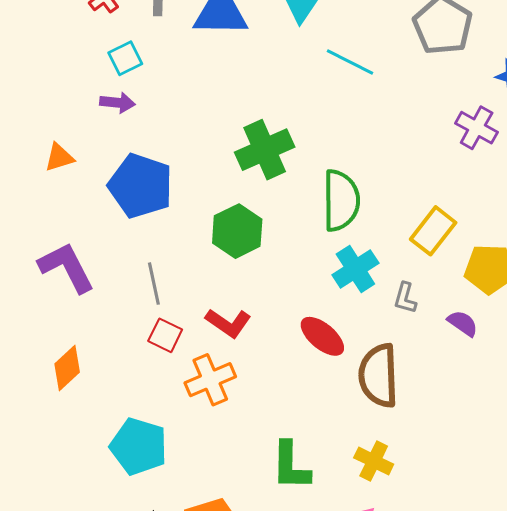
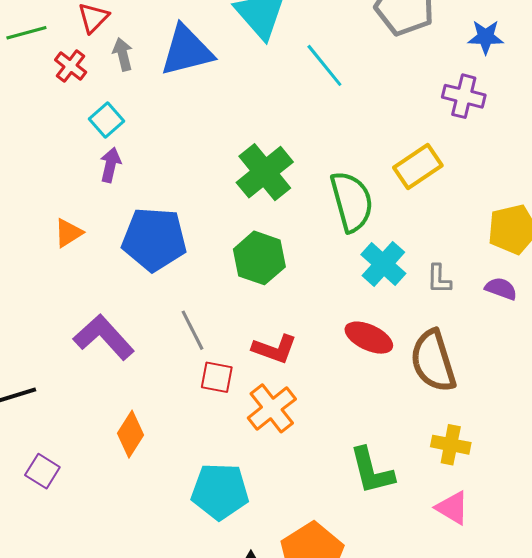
cyan line: (350, 62) -> (324, 65), turned 39
purple arrow: (117, 103) -> (110, 165), turned -68
yellow rectangle: (433, 231) -> (418, 167), moved, turned 33

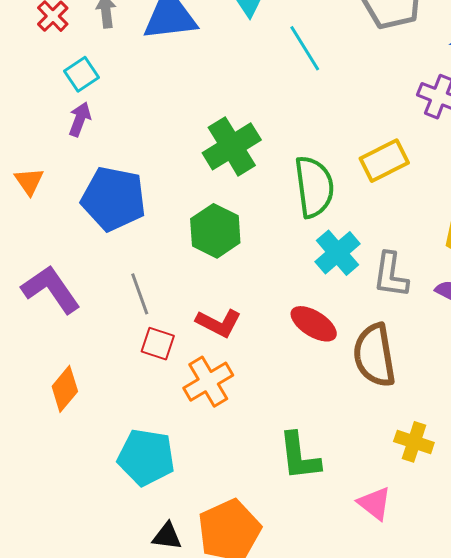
orange triangle: (68, 233) -> (29, 181), turned -40
gray L-shape: (439, 279) -> (391, 275), size x1.5
yellow cross: (451, 445) -> (414, 442), moved

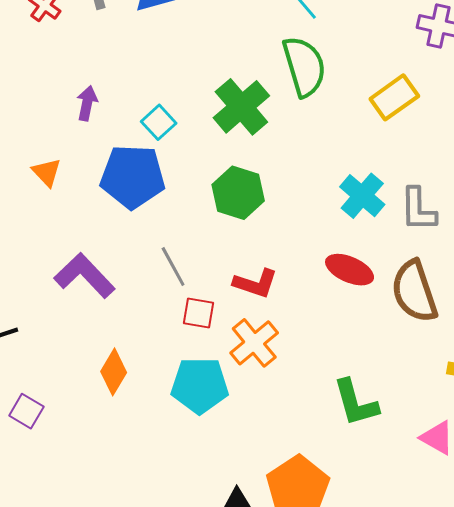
cyan square: (81, 74) -> (159, 122), moved
green semicircle: (314, 187) -> (304, 66), moved
cyan pentagon: (146, 457) -> (200, 385), moved

